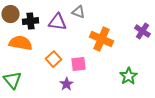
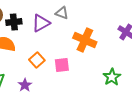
purple triangle: (57, 22) -> (41, 23), turned -36
purple star: (66, 84) -> (25, 85), moved

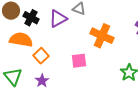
black cross: (14, 22) -> (31, 18), turned 35
orange square: (37, 60) -> (41, 56), moved

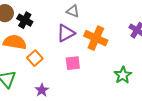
purple triangle: (58, 19) -> (66, 33), moved
purple star: (42, 81) -> (42, 90), moved

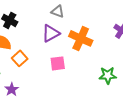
green star: (123, 75) -> (108, 75), turned 30
purple star: (42, 90) -> (12, 89), moved

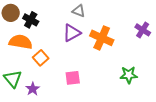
pink square: (58, 63) -> (73, 78), moved

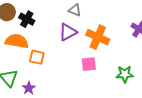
orange square: (41, 58) -> (37, 57), turned -35
pink square: (73, 78) -> (89, 64), moved

